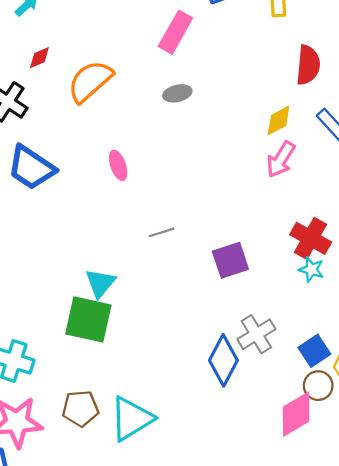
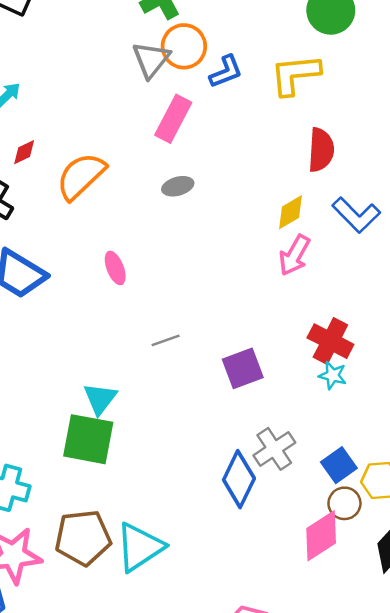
brown pentagon: (80, 408) -> (83, 538), size x1.4

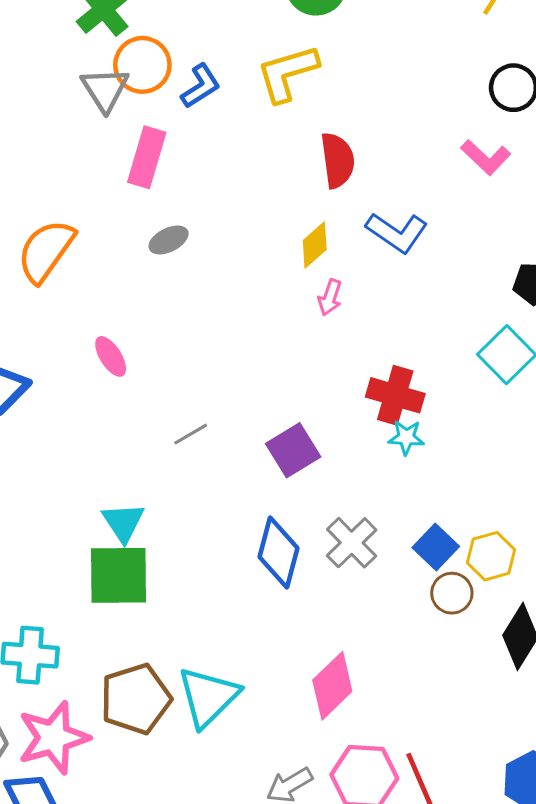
pink arrow: (294, 255) -> (330, 297), size x0.7
blue diamond: (239, 479) -> (278, 553), moved
pink diamond: (321, 536) -> (332, 686), moved

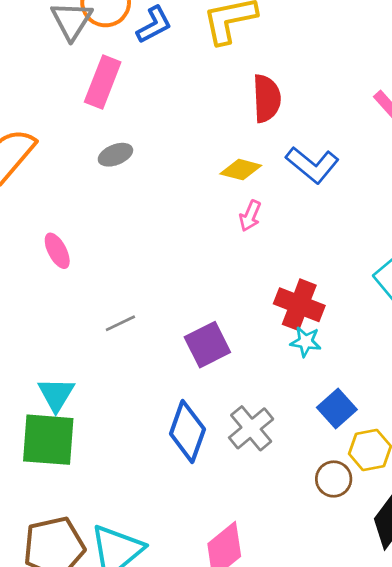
yellow diamond: (315, 245) -> (241, 170), turned 51
blue square: (436, 547) -> (337, 409), moved

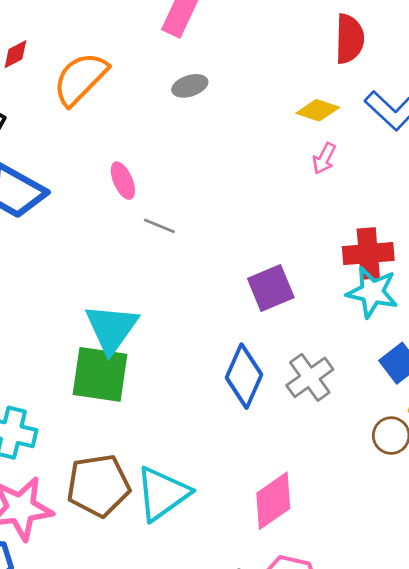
red cross: (299, 305) -> (368, 254), turned -30
gray line: (120, 323) -> (159, 226), moved, turned 44
cyan star: (306, 342) -> (372, 292), size x1.6
cyan triangle: (56, 394) -> (111, 328), size x1.4

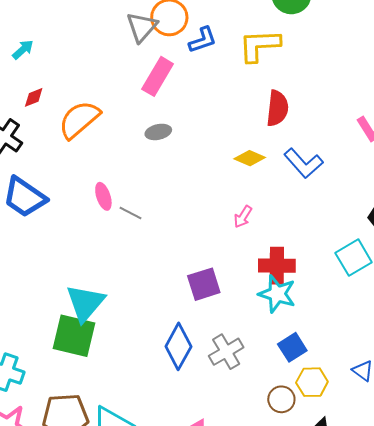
pink arrow: (324, 158) -> (243, 217), moved
gray line: (159, 226) -> (130, 213), moved

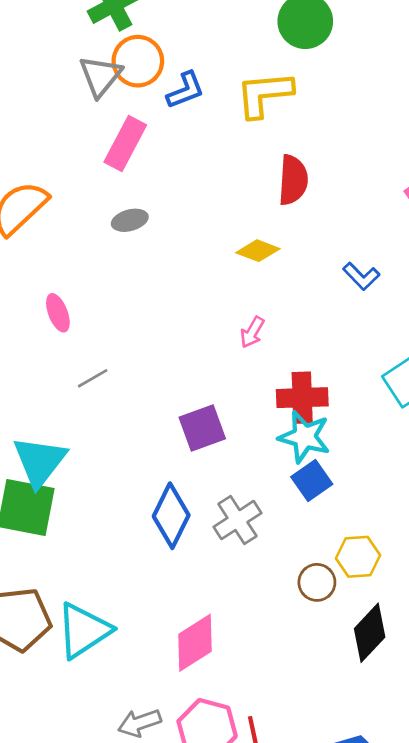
blue L-shape: (303, 163) -> (361, 276), moved, size x0.7
gray line: (130, 213) -> (93, 378), moved, turned -55
blue square: (292, 347) -> (312, 481), moved

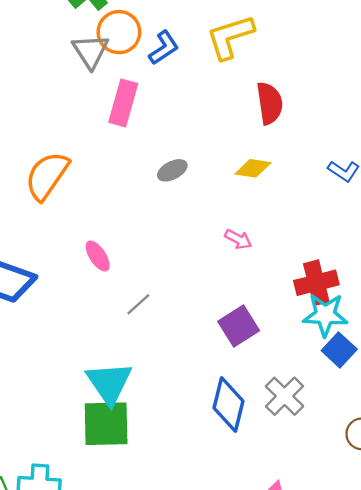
gray ellipse: (130, 220) -> (172, 170), moved
pink arrow: (252, 332) -> (238, 239), moved, turned -80

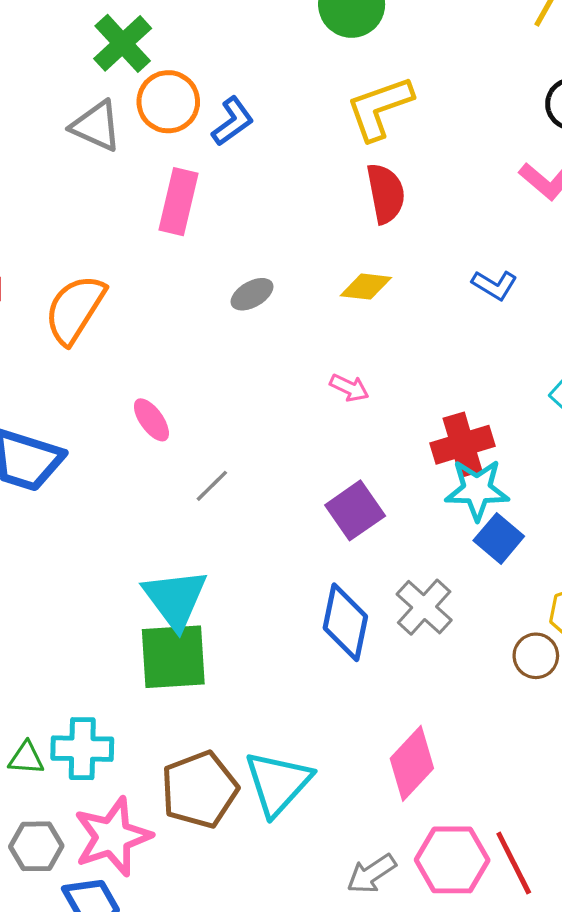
yellow L-shape: (230, 37) -> (379, 108), moved
gray triangle: (90, 51) -> (96, 126), moved, turned -30

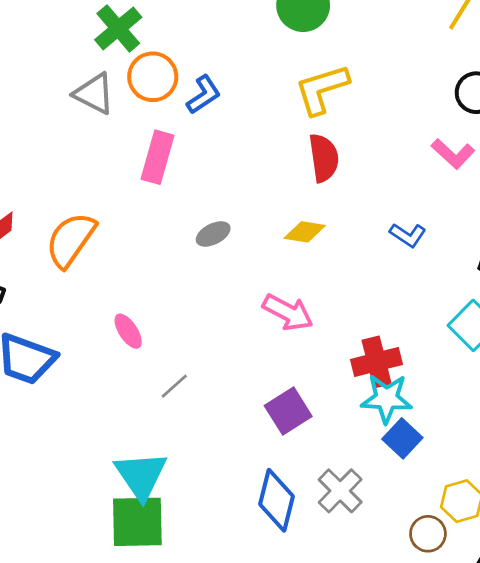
pink arrow: (349, 388) -> (288, 312), size x1.6

